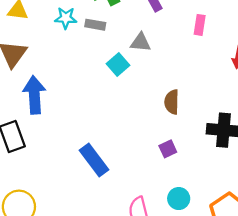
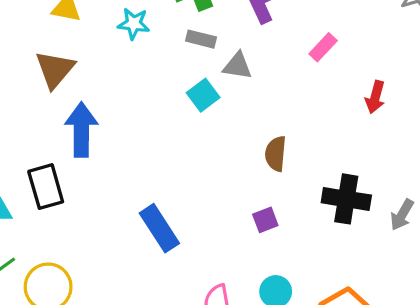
gray rectangle: (95, 25) -> (201, 39), moved
pink rectangle: (200, 25) -> (323, 47), turned 30

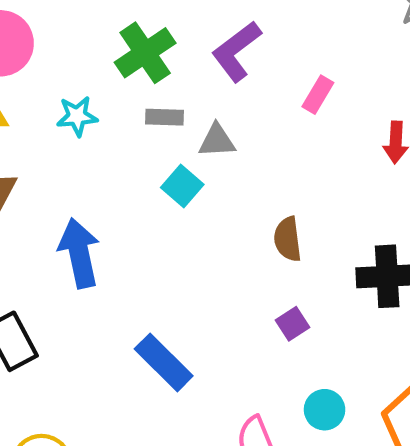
blue arrow: (81, 130) -> (79, 253), moved

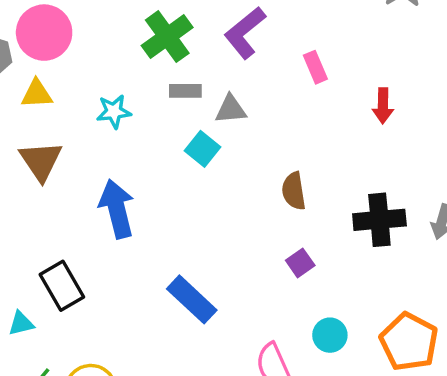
pink rectangle: (318, 95) -> (315, 67), turned -52
cyan star: (77, 116) -> (114, 112), moved

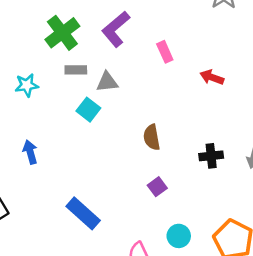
red arrow: (383, 106) -> (212, 77), turned 110
blue arrow: (117, 209) -> (30, 152), size x0.6
black cross: (379, 220) -> (211, 156), size x0.7

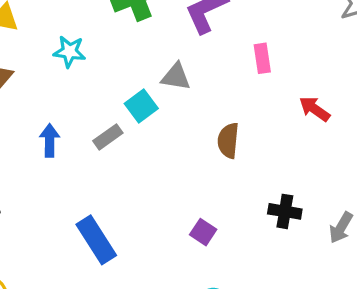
gray rectangle: (76, 70) -> (108, 137), moved, turned -50
brown semicircle: (152, 137) -> (228, 141), moved
purple square: (157, 187) -> (203, 232), turned -36

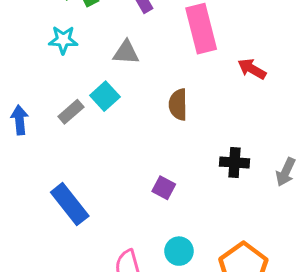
cyan star: (69, 52) -> (63, 40), moved
pink rectangle: (262, 58) -> (201, 29), size x1.8
cyan square: (141, 106) -> (105, 96), moved

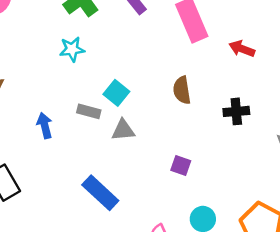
gray triangle: (126, 52) -> (123, 130), moved
gray rectangle: (71, 112) -> (89, 111), turned 65
black cross: (234, 162) -> (236, 111), moved

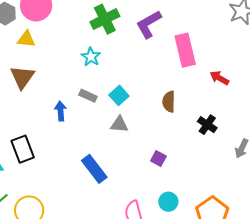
cyan star: (72, 49) -> (91, 57), turned 30
gray rectangle: (89, 111) -> (88, 96), moved
black cross: (236, 111) -> (207, 125), turned 30

